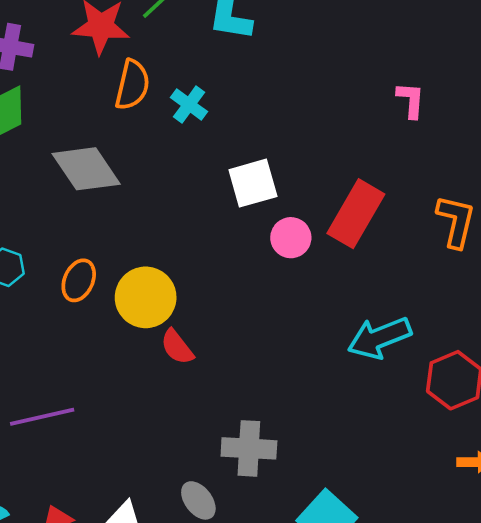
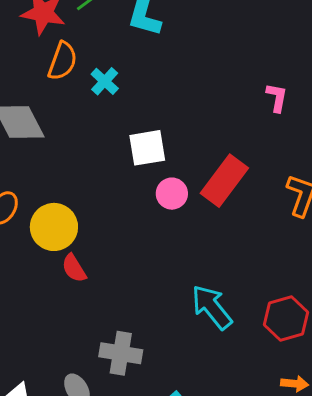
cyan arrow: (379, 338) -> (212, 307), moved, turned 66

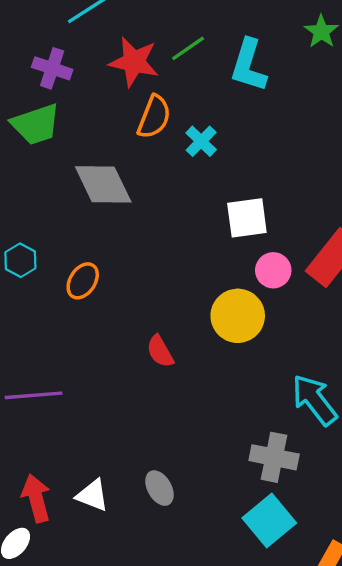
yellow circle: (54, 227) -> (238, 316), moved
gray cross: (121, 353) -> (274, 457), moved

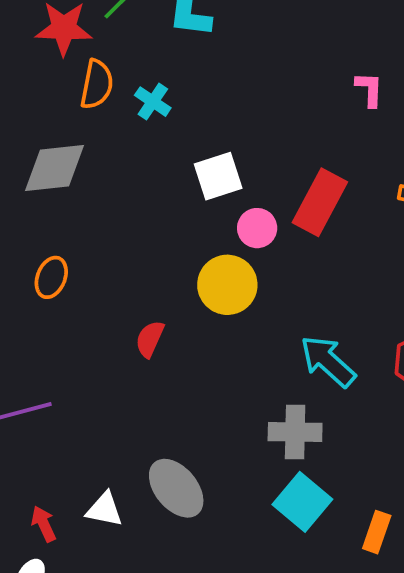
gray diamond: (103, 184) -> (54, 168), turned -60
red semicircle: (160, 351) -> (150, 339), turned 64
gray ellipse: (159, 488) -> (176, 488), size x1.6
red arrow: (36, 498) -> (44, 524), size x0.7

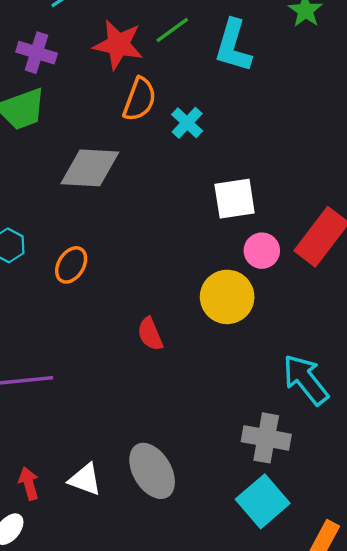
red semicircle: (150, 339) -> (150, 334), turned -56

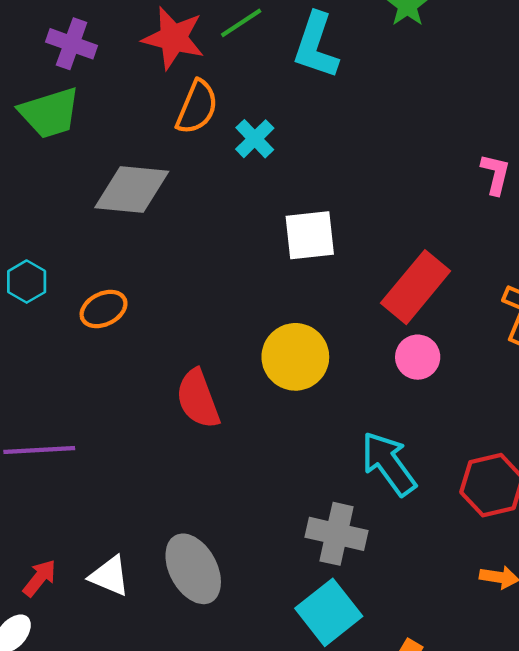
pink circle: (262, 251) -> (418, 357), moved
orange ellipse: (71, 265) -> (104, 309), turned 30
red semicircle: (150, 334) -> (198, 399), size x1.4
red arrow: (29, 483) -> (40, 578), turned 52

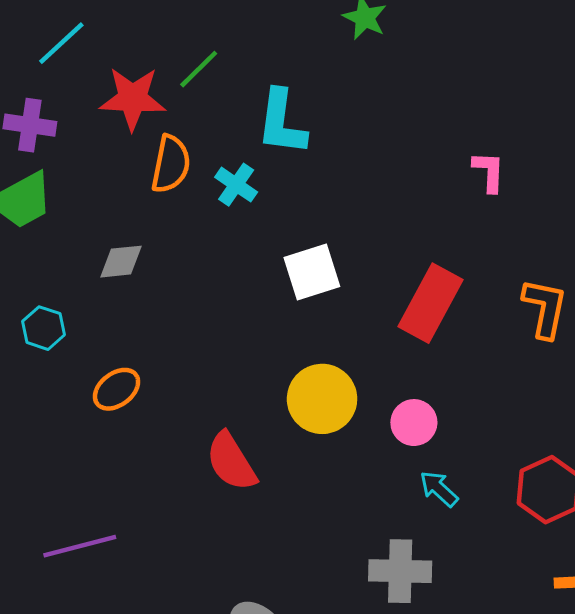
cyan L-shape: (316, 46) -> (282, 122), moved
gray diamond: (132, 190) -> (121, 262), size x0.6
cyan hexagon: (27, 282) -> (43, 328), moved
pink circle: (418, 357) -> (414, 423), moved
cyan arrow: (389, 464) -> (439, 489), size x0.6

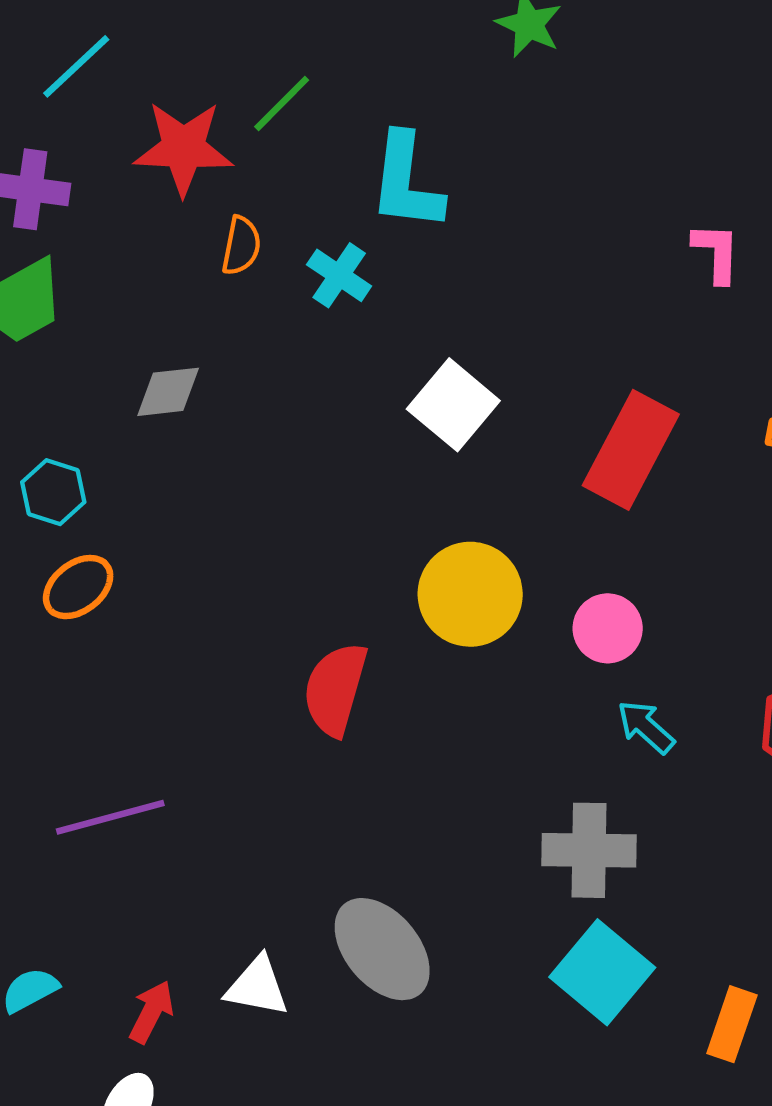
orange semicircle: (171, 164) -> (241, 246), size x0.7
white square: (312, 272) -> (453, 405), turned -32
orange ellipse: (117, 389) -> (78, 587), moved
red semicircle: (231, 462) -> (335, 689), turned 48

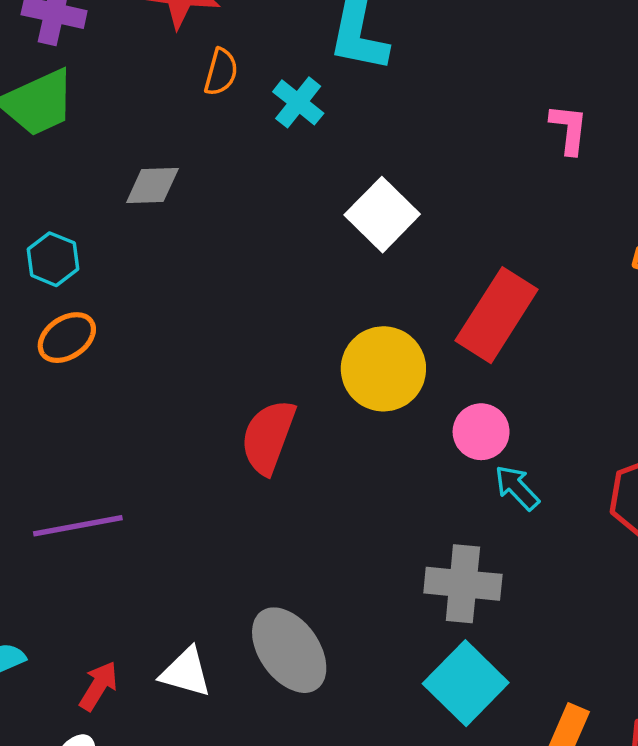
pink L-shape: (716, 253) -> (569, 129), moved
red rectangle: (631, 450) -> (497, 315), moved
pink circle: (608, 628) -> (481, 432), moved

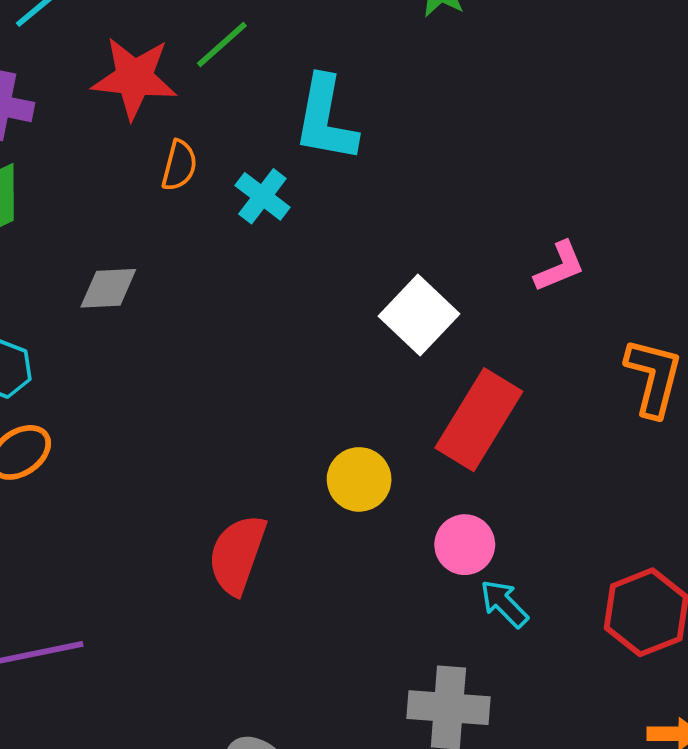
pink L-shape: (569, 129) -> (560, 267), moved, turned 62
white square: (382, 215) -> (419, 315), moved
yellow circle: (383, 369) -> (359, 479), size x0.7

